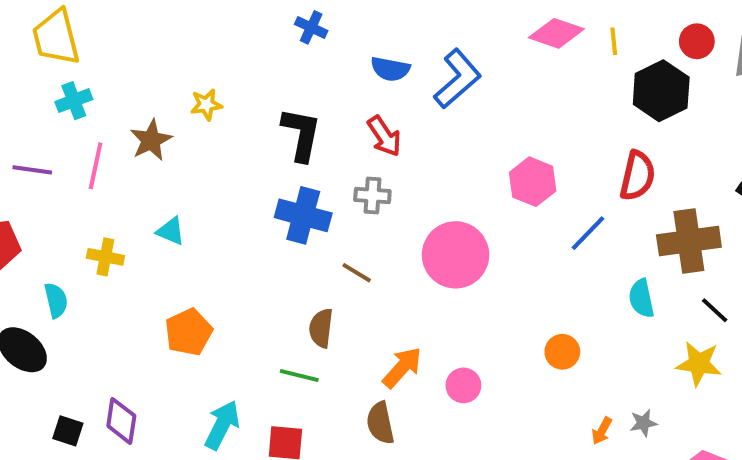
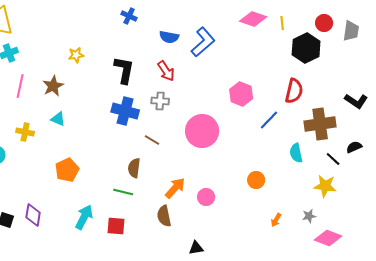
brown star: (151, 140) -> (53, 86), moved
gray star: (643, 423) -> (309, 216), moved

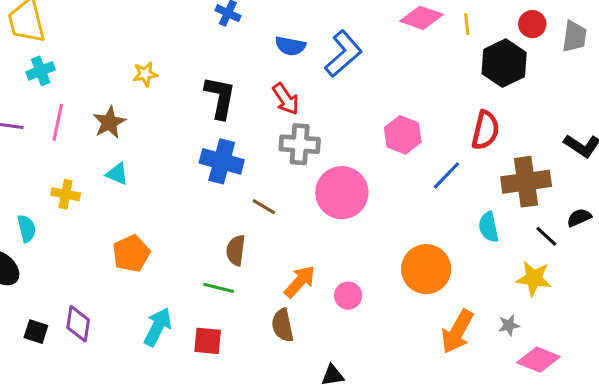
gray cross: (160, 101) -> (300, 144), moved, size x1.4
orange circle: (256, 180) -> (426, 269), size x1.8
orange arrow: (276, 220) -> (457, 332), size x2.0

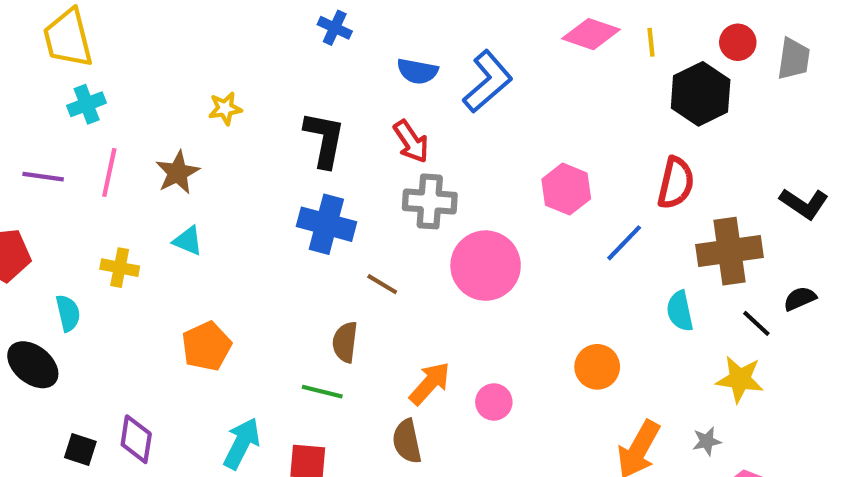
orange circle: (426, 269) -> (597, 367), size x0.7

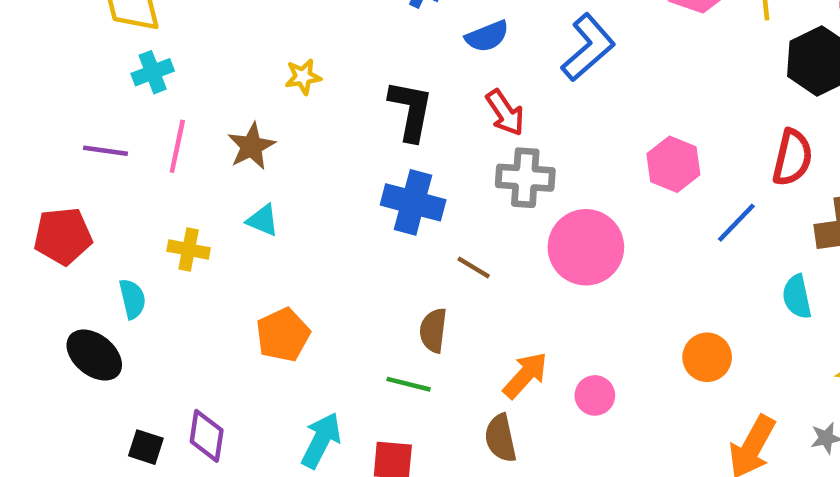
blue semicircle: (417, 71) -> (487, 36), moved, turned -33

